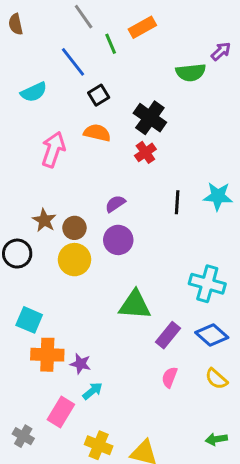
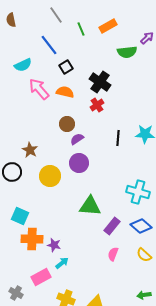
orange rectangle: (142, 27) -> (108, 26), moved
green line: (111, 44) -> (81, 29), moved
pink arrow: (53, 149) -> (39, 89), moved, turned -60
brown circle: (74, 228) -> (67, 124), moved
pink rectangle: (61, 412) -> (41, 277), turned 30

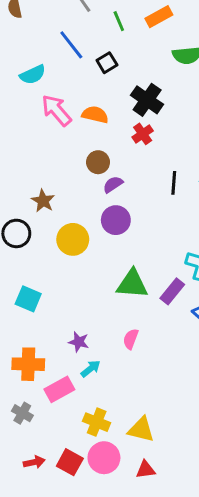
black square: (66, 67) -> (107, 63), moved
purple rectangle: (112, 226) -> (172, 291), moved
orange cross: (32, 239) -> (28, 364), moved
pink semicircle: (113, 254) -> (131, 339), moved

